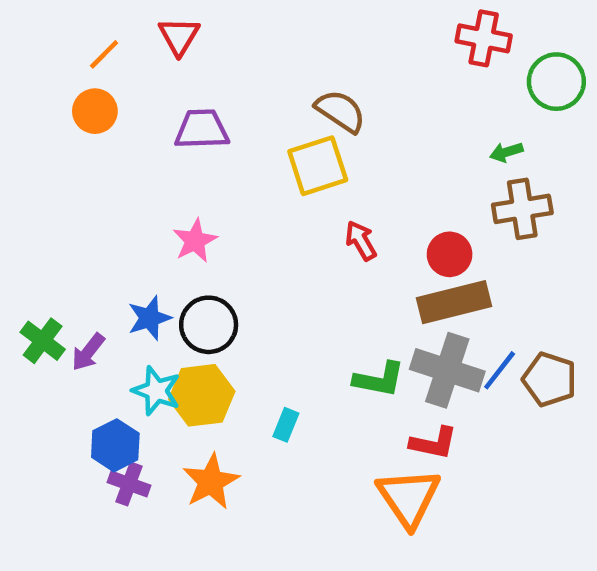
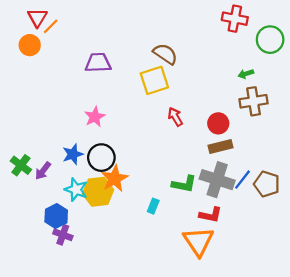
red triangle: (179, 36) -> (37, 18), moved
orange circle: (95, 111) -> (30, 45), moved
brown rectangle: (454, 302) -> (220, 147), size x0.7
cyan rectangle: (286, 425) -> (153, 206), moved
orange star: (211, 482) -> (115, 179), moved

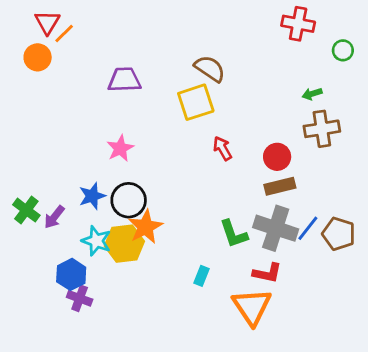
green circle: (270, 40) -> (343, 50), size x0.6
green L-shape: (184, 184) -> (234, 234), turned 60
cyan rectangle: (153, 206) -> (201, 276), moved

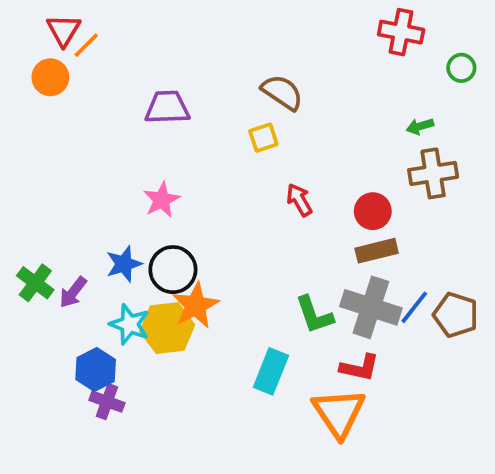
yellow square: (196, 102) -> (263, 138), size x0.6
cyan rectangle: (201, 276) -> (271, 371), size x1.6

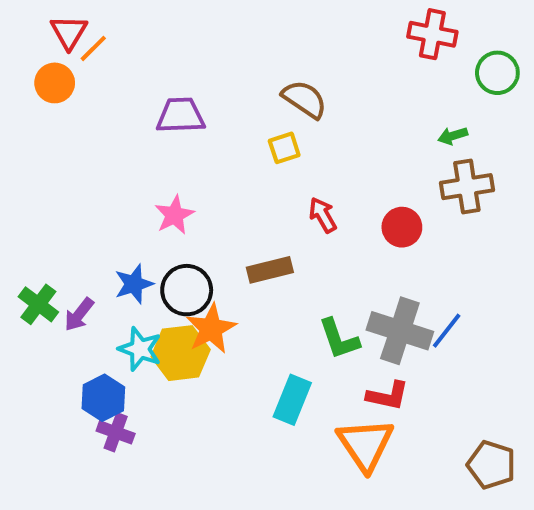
green circle: (461, 68) -> (497, 73), size x1.4
brown rectangle: (377, 251) -> (270, 270), moved
brown pentagon: (456, 315) -> (491, 465), moved

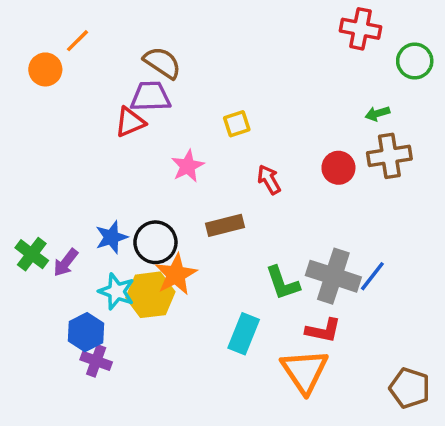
red triangle: (69, 32) -> (130, 122), moved, turned 36
brown semicircle: (304, 99) -> (162, 63), moved
pink star: (174, 215) -> (188, 166), moved
red circle: (402, 227) -> (338, 168), moved

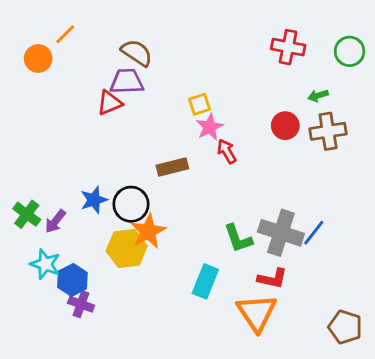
red cross: (360, 29) -> (288, 47), moved
pink star: (188, 166) -> (210, 127), moved
red circle: (338, 168) -> (285, 126), moved
brown rectangle: (225, 225) -> (172, 167), moved
cyan star: (116, 291) -> (45, 264), moved

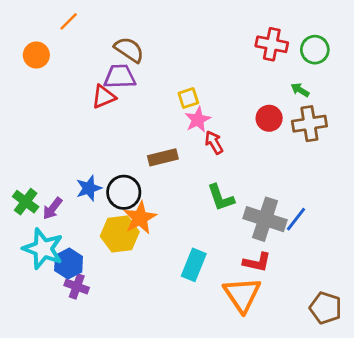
orange line: (65, 34) -> (69, 21), moved
green circle: (350, 51) -> (315, 50), moved
green arrow: (318, 96) -> (300, 90), turned 48
green L-shape: (238, 238) -> (221, 198), moved
cyan star: (45, 264) -> (43, 249), size x1.4

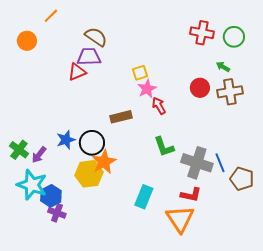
blue line: (296, 219) -> (220, 163), turned -60
brown pentagon: (326, 308) -> (242, 179), moved

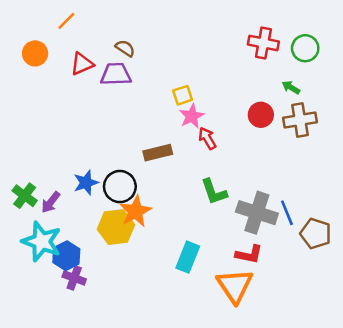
brown semicircle: (96, 37) -> (125, 48), size x0.7
red triangle: (77, 72) -> (82, 64), moved

